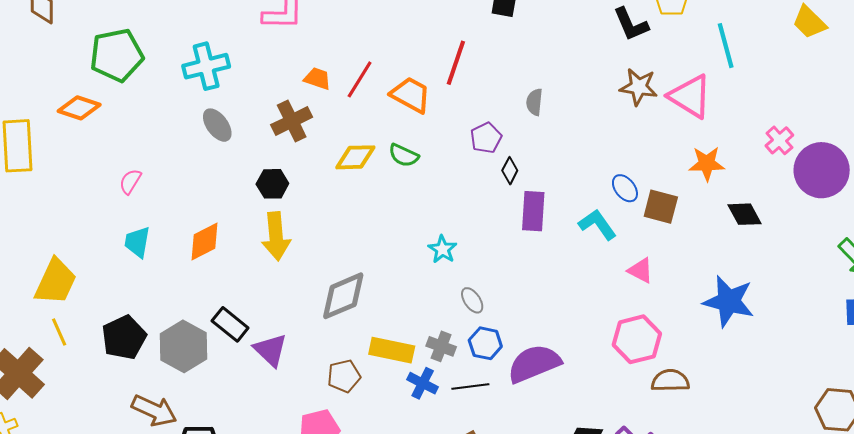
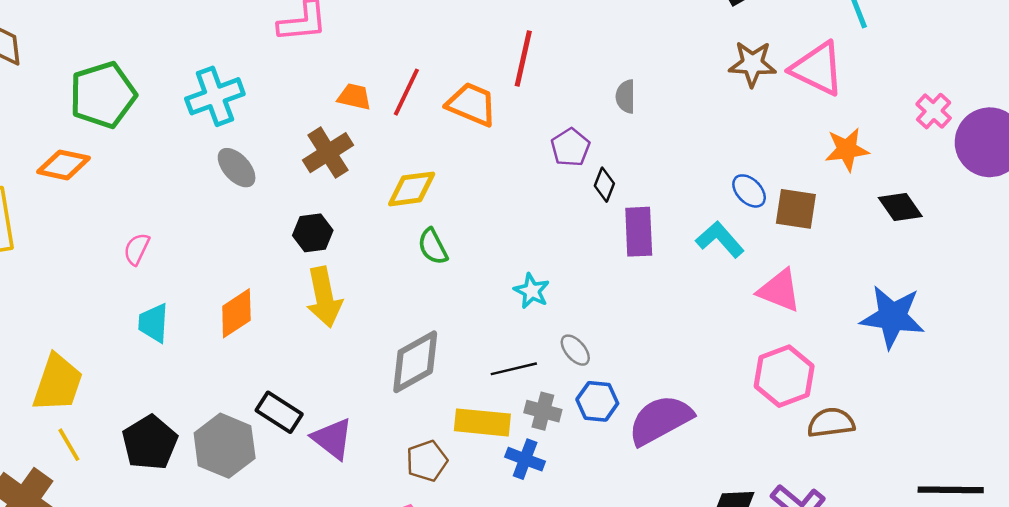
green semicircle: (404, 155) -> (433, 247), moved, turned 44
pink triangle: (641, 270) -> (779, 290), size x1.4
black line: (470, 386) -> (514, 369), moved

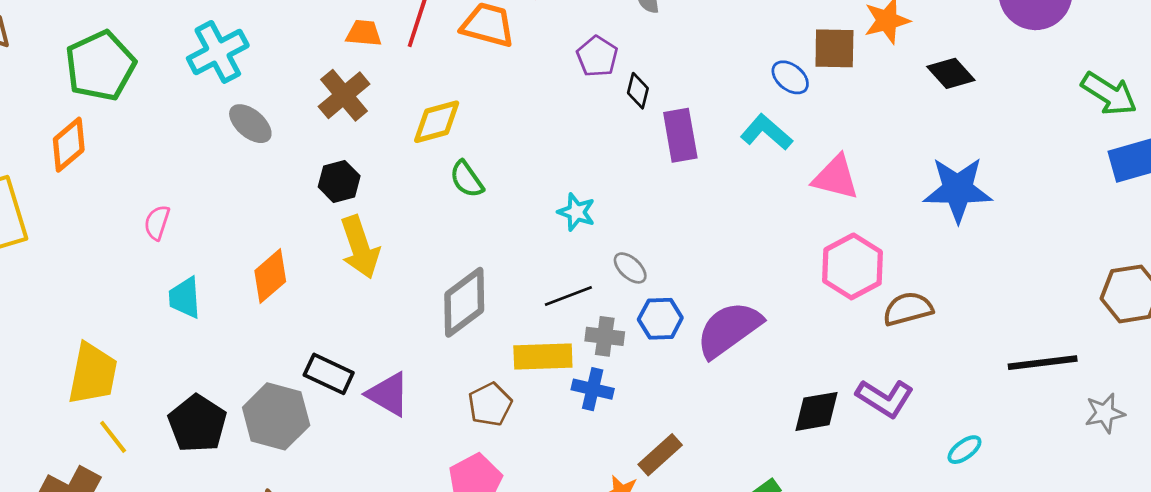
orange diamond: (63, 165) -> (69, 145), turned -45
brown square: (796, 209) -> (834, 48), moved

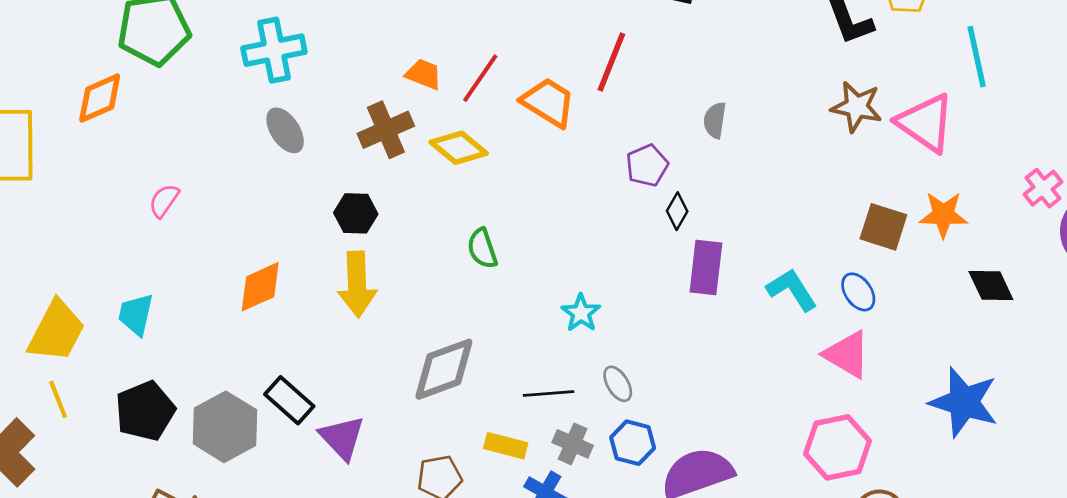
blue ellipse: (790, 77) -> (858, 292), moved
yellow diamond: (437, 122) -> (459, 148), moved, turned 38
cyan trapezoid: (185, 298) -> (136, 314), moved
yellow rectangle: (543, 357) -> (506, 446), size x0.7

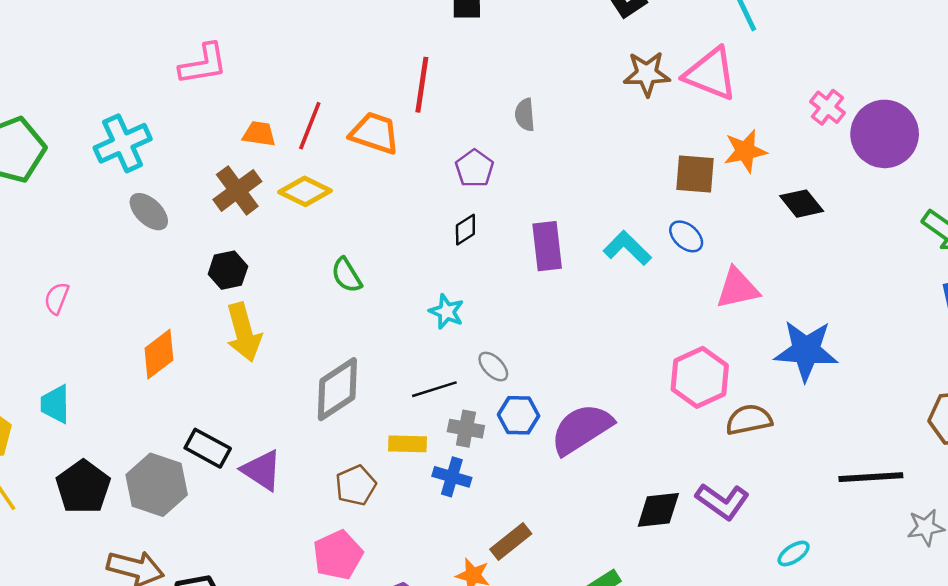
black diamond: (677, 211) -> (465, 230), moved, turned 40
pink triangle: (847, 355) -> (738, 288), moved, turned -30
blue star: (964, 402) -> (806, 351), moved

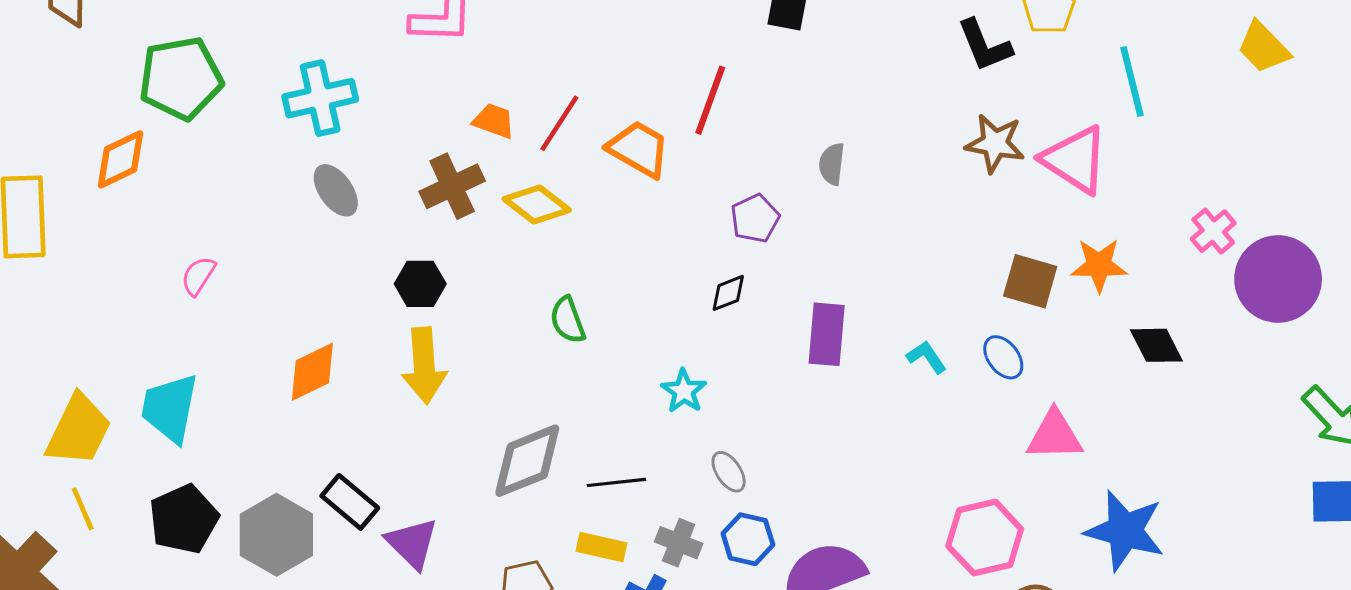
cyan L-shape: (627, 248) -> (927, 357), size x0.7
black line: (434, 389) -> (616, 482), moved
cyan trapezoid: (55, 404) -> (170, 408), size x1.4

